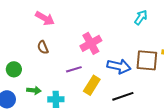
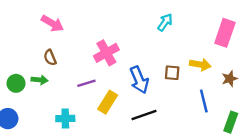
brown square: (147, 60) -> (172, 73), size x0.6
blue arrow: (119, 66) -> (139, 80), turned 55
green arrow: (34, 90) -> (39, 80), moved

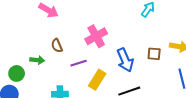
brown semicircle: (50, 58) -> (57, 46), moved
green circle: (16, 83) -> (17, 73), moved

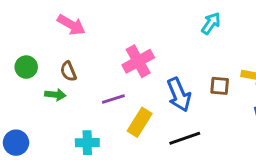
brown semicircle: (57, 46) -> (68, 71), moved
green circle: (17, 73) -> (26, 67), moved

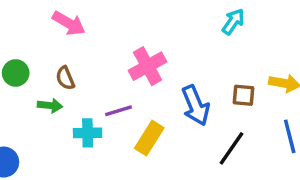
black line: (185, 138) -> (231, 148), moved, turned -36
cyan cross: (87, 143) -> (88, 133), moved

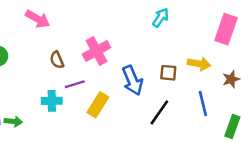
brown semicircle: (65, 78) -> (57, 60), moved
green arrow: (50, 106) -> (13, 121), moved

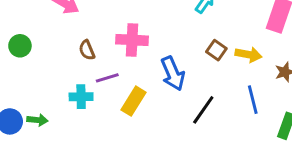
pink cross: (97, 51) -> (132, 40), turned 32
brown square: (168, 73) -> (216, 50), moved, turned 30

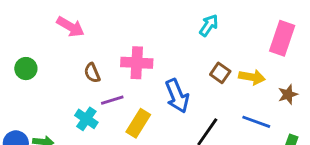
cyan cross: (81, 97) -> (86, 119), turned 35
blue line: (253, 100) -> (256, 122), turned -56

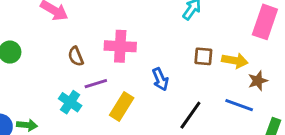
brown square: (220, 73) -> (203, 56), turned -30
brown star: (288, 94) -> (258, 81), moved
blue arrow: (177, 96) -> (160, 79), size x0.7

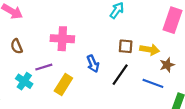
brown semicircle: (76, 56) -> (17, 46), moved
black line: (190, 115) -> (120, 75), moved

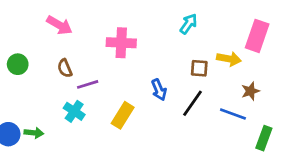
pink cross: (62, 39) -> (121, 43), moved
yellow arrow: (150, 50) -> (229, 59), moved
purple line: (44, 67) -> (88, 84), moved

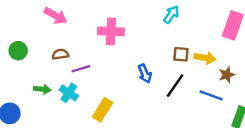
yellow arrow: (229, 59) -> (205, 58), moved
brown semicircle: (65, 68) -> (60, 54), turned 105
yellow rectangle: (123, 115) -> (103, 110), moved
green arrow: (34, 133) -> (42, 89), moved

